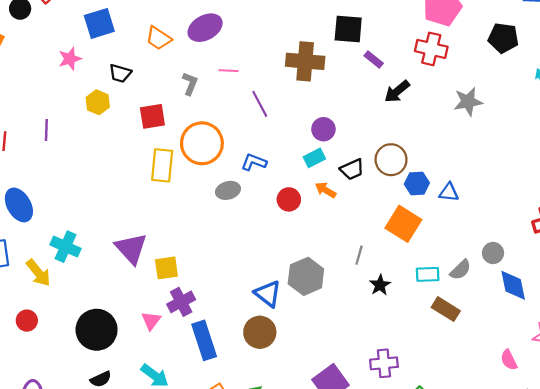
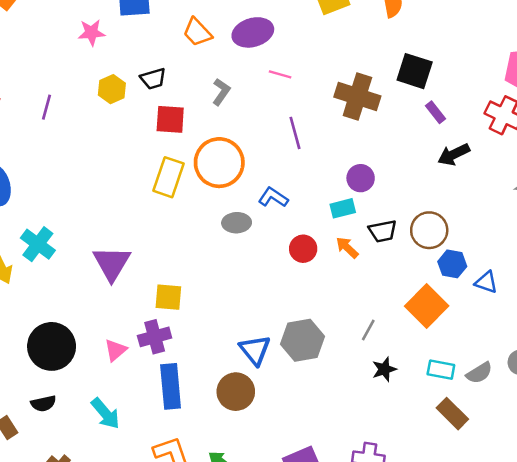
pink line: (229, 71) -> (280, 74), moved
black trapezoid: (120, 73) -> (153, 79), moved, turned -45
yellow square: (166, 268) -> (168, 297), moved

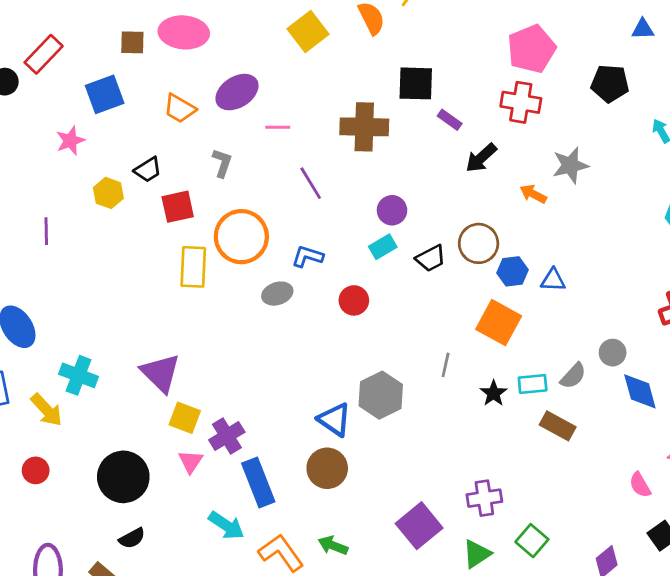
orange arrow: (347, 248) -> (533, 194), moved
yellow square: (168, 297) -> (185, 418), moved, turned 32
black star: (384, 369) -> (494, 393), moved
cyan arrow: (105, 413) -> (226, 525), moved

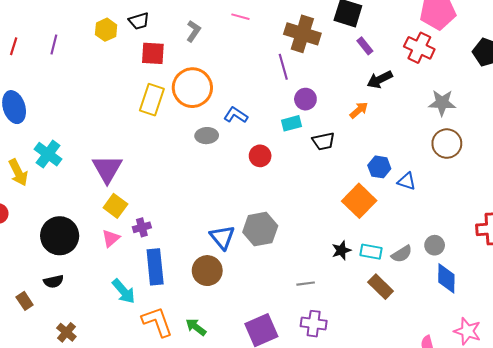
purple line: (311, 183) -> (283, 67), moved
orange arrow: (533, 194) -> (359, 110), moved, turned 96
brown circle: (479, 243) -> (447, 144), moved
gray line: (446, 365) -> (306, 284), moved, turned 54
purple cross: (227, 436) -> (142, 227), size x0.7

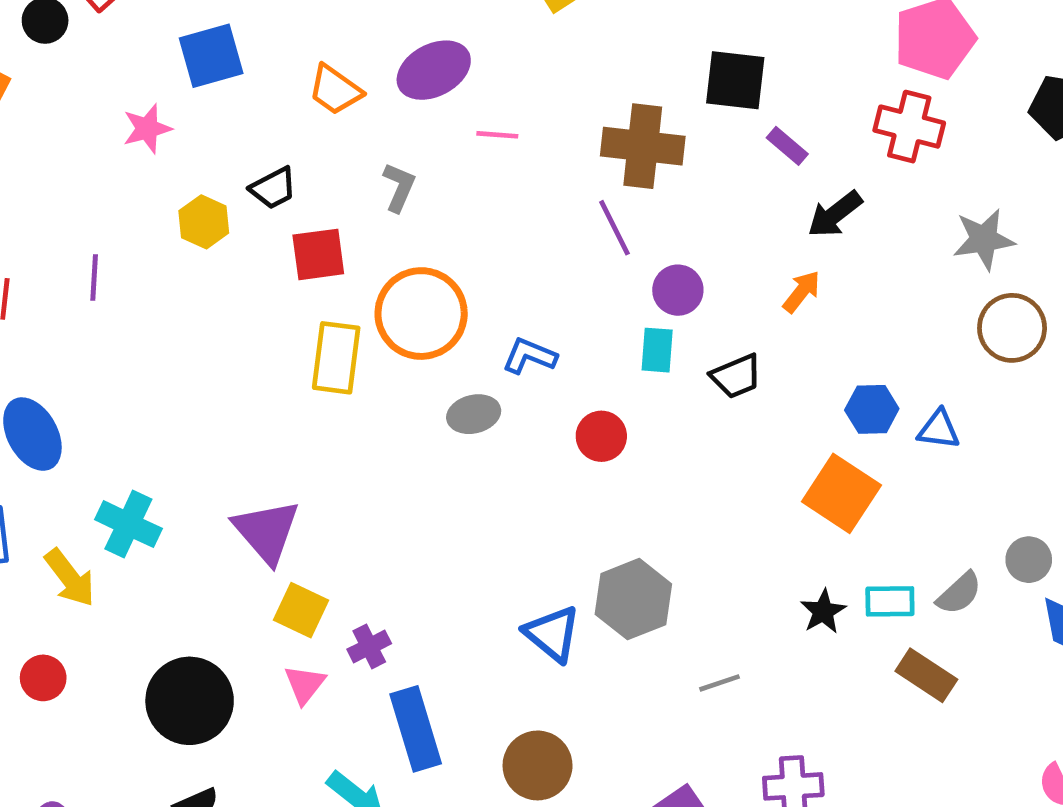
cyan rectangle: (291, 123) -> (657, 350), turned -60
brown circle: (207, 271) -> (538, 765), moved
gray line: (306, 284) -> (720, 683), moved

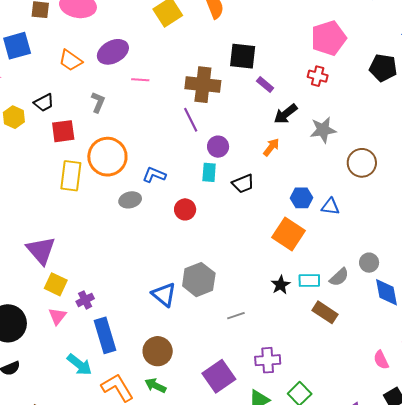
red cross: (909, 127) -> (318, 76), size x0.7
gray star: (984, 239) -> (323, 130), moved

